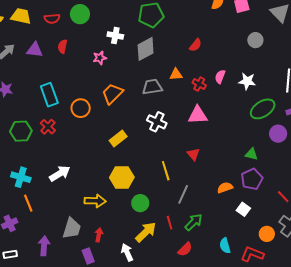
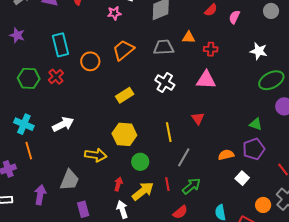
pink semicircle: (220, 77) -> (234, 17), moved
red cross: (199, 84) -> (211, 49), turned -32
red arrow: (99, 235) -> (118, 184), moved

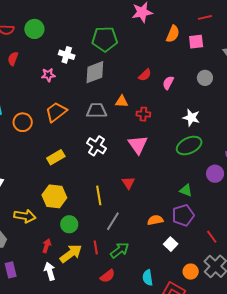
pink triangle: (206, 80) -> (138, 145), turned 50
green ellipse: (271, 80) -> (189, 146), moved

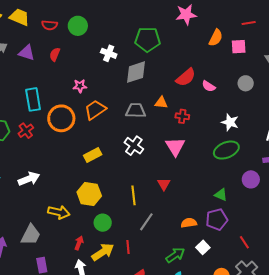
pink star: (48, 75) -> (80, 86), moved
red semicircle: (145, 75) -> (186, 77), size x1.5
pink semicircle: (168, 83) -> (209, 86), turned -88
orange circle: (23, 122) -> (61, 118), size x1.4
green arrow: (120, 250) -> (175, 255), moved

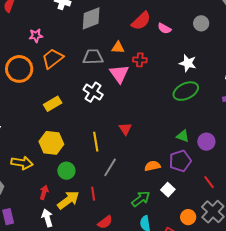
pink triangle: (175, 147) -> (119, 74), moved
purple circle: (251, 179) -> (206, 142), moved

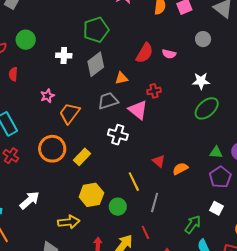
orange triangle: (118, 48) -> (121, 78), moved
orange circle: (19, 69) -> (52, 149), moved
orange semicircle: (152, 166) -> (180, 169), moved
green circle: (66, 171) -> (118, 207), moved

